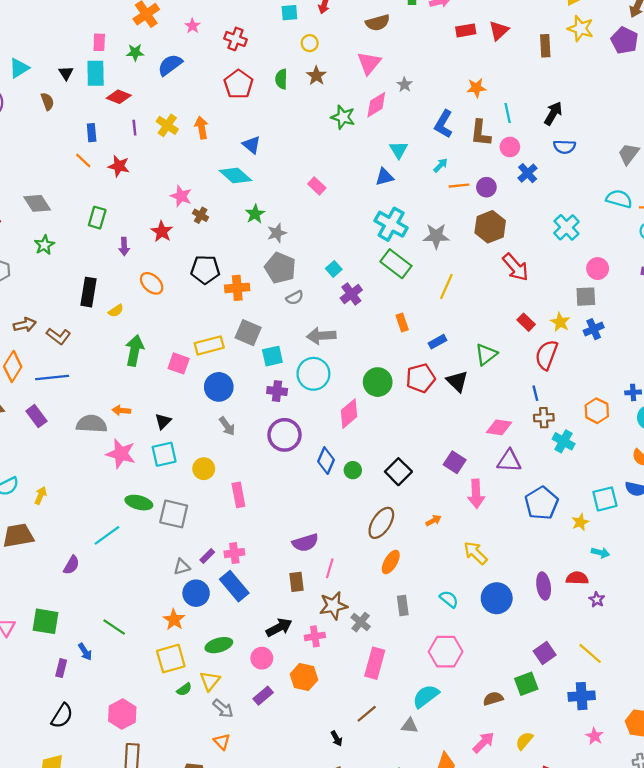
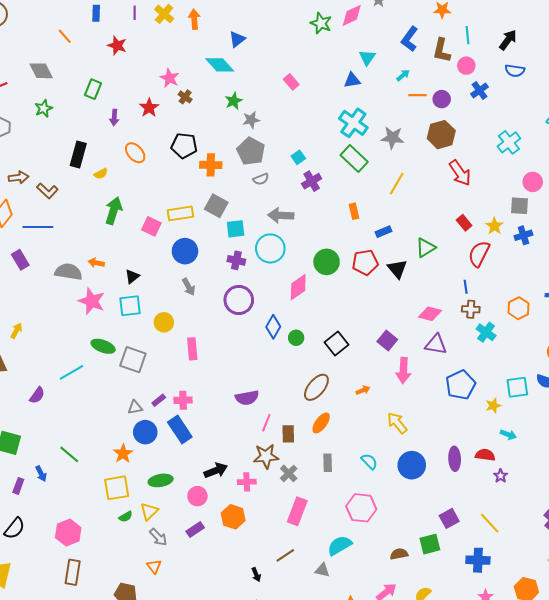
blue triangle: (252, 145) -> (237, 39), turned 36
orange line: (83, 161) -> (65, 36), moved
brown rectangle: (297, 582) -> (288, 434), moved

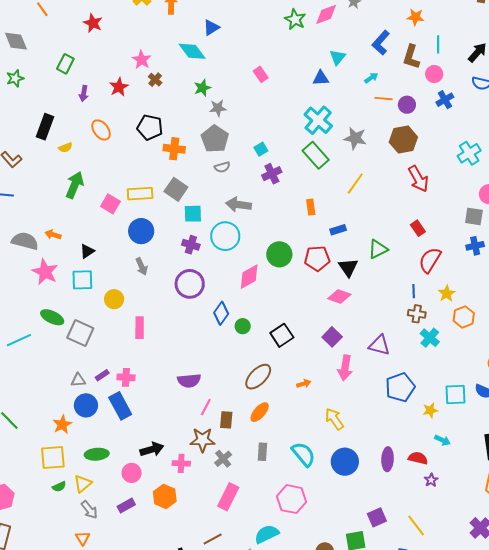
yellow star: (494, 226) -> (447, 294), moved
pink diamond: (430, 314) -> (339, 297), moved
cyan semicircle: (369, 461) -> (303, 454), size x1.5

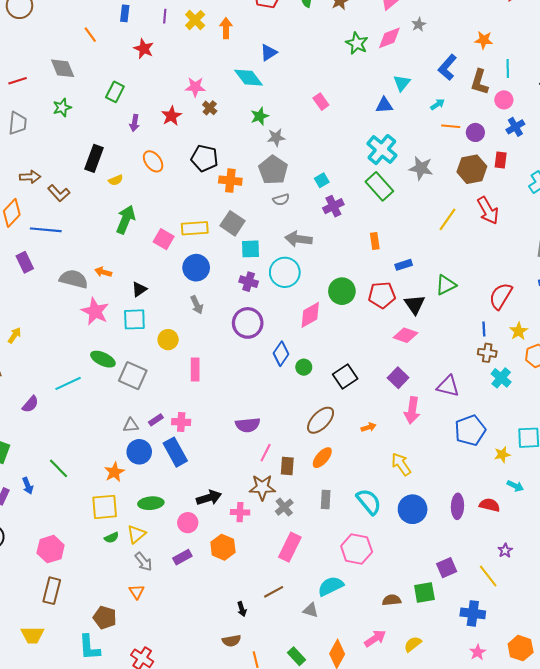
pink star: (142, 60) -> (195, 87), turned -30
yellow line: (355, 184) -> (448, 219), moved
red rectangle: (418, 228) -> (501, 160), moved, turned 42
purple star: (431, 480) -> (505, 550), moved

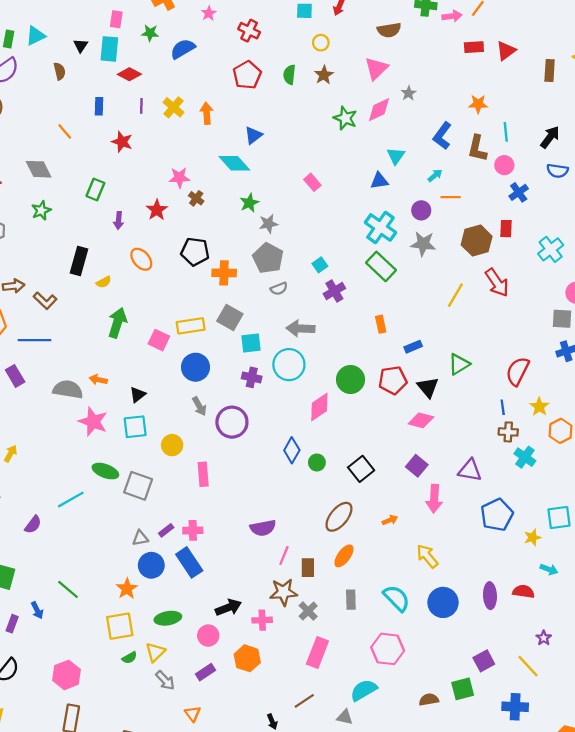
purple circle: (475, 132) -> (421, 210), moved
purple circle: (248, 323) -> (232, 422), moved
orange triangle: (137, 592) -> (193, 714), moved

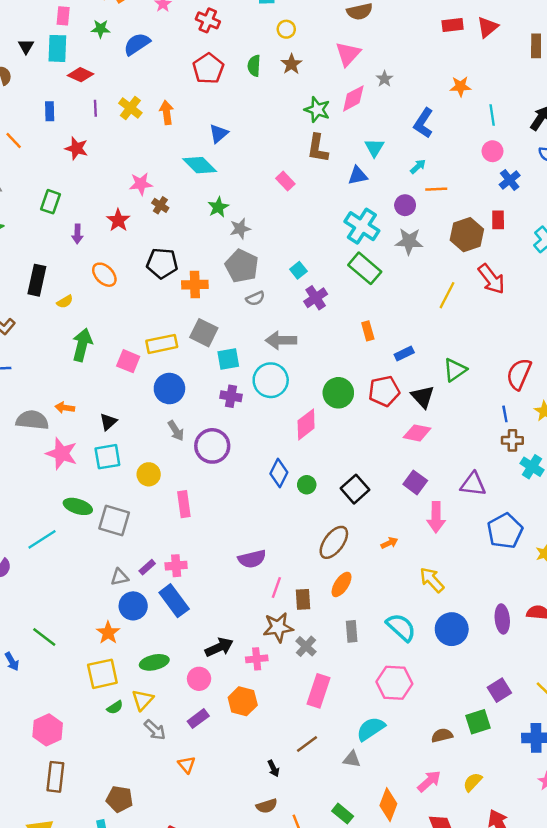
brown L-shape: (477, 148) -> (318, 148), moved

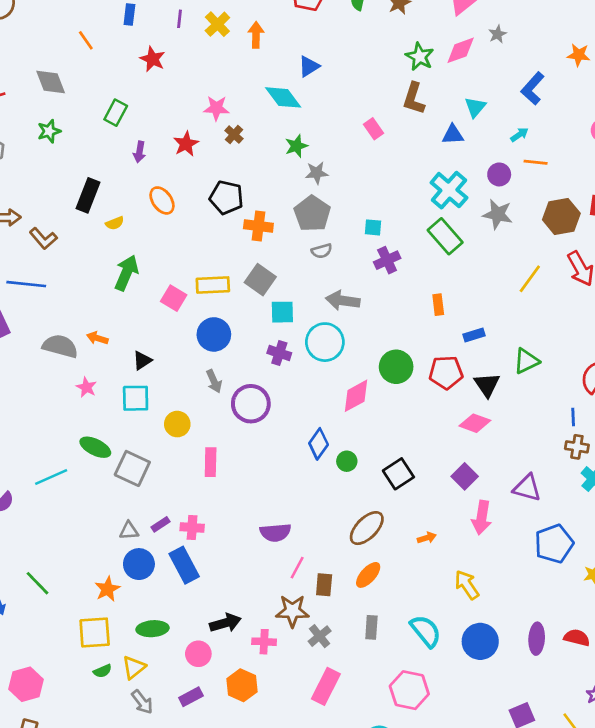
cyan square: (298, 270) -> (373, 227), turned 35
pink star: (62, 454) -> (86, 387), size x0.6

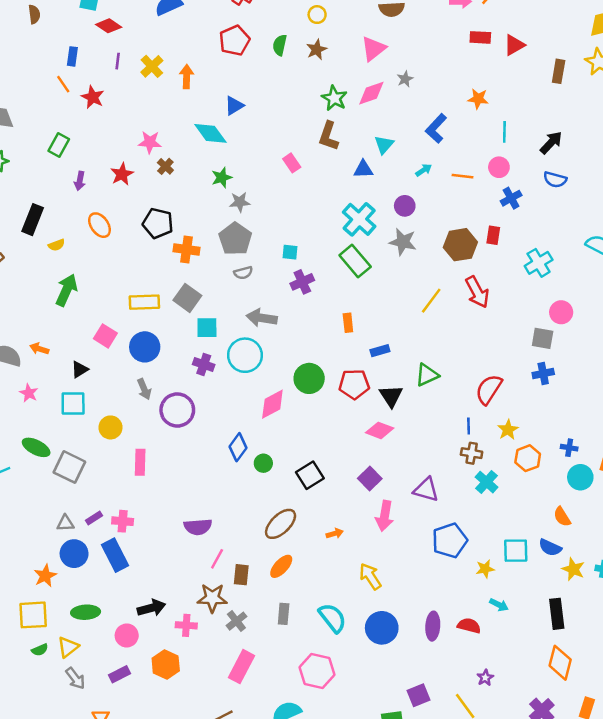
orange line: (86, 40) -> (63, 84), moved
orange line: (536, 162) -> (463, 176), moved
pink square: (174, 298) -> (105, 336), moved

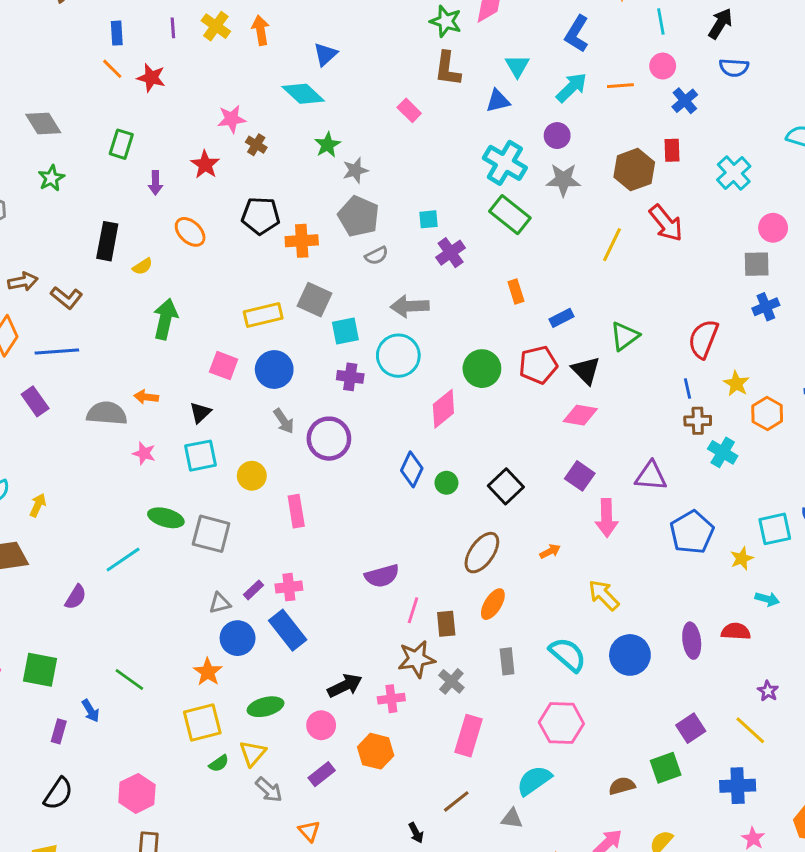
cyan arrow: (424, 170) -> (572, 87), size x1.6

